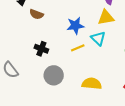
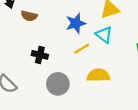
yellow semicircle: (92, 84) -> (98, 75), moved

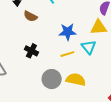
gray circle: (58, 84) -> (52, 79), moved

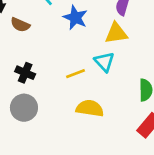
blue star: (68, 32) -> (75, 18), moved, turned 30
gray circle: (52, 79) -> (24, 108), moved

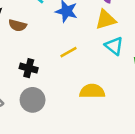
cyan triangle: (104, 62) -> (114, 46), moved
yellow line: (75, 74) -> (68, 52), moved

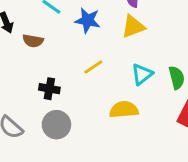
cyan triangle: (114, 46) -> (142, 74), moved, turned 48

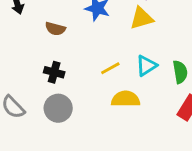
brown semicircle: (33, 41) -> (55, 29), moved
yellow line: (93, 67) -> (110, 68), moved

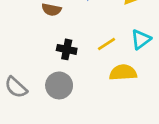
black cross: (54, 72) -> (67, 49), moved

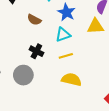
cyan triangle: (141, 39) -> (63, 35), moved

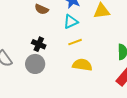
black cross: (36, 51) -> (39, 44), moved

